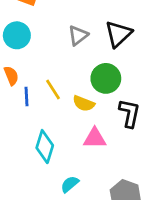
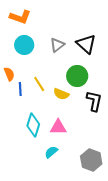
black triangle: (118, 34) -> (86, 44), turned -35
cyan circle: (17, 35) -> (24, 45), moved
pink triangle: (95, 138) -> (58, 127), moved

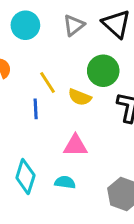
blue line: (20, 89) -> (36, 109), moved
cyan diamond: (33, 125) -> (25, 176), moved
cyan semicircle: (51, 152) -> (65, 182), turned 48

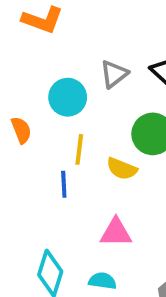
cyan circle: (25, 25) -> (68, 97), moved
yellow line: (47, 82) -> (79, 149), turned 40

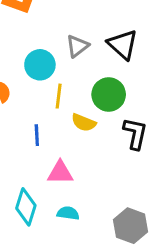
yellow line: (79, 149) -> (59, 96), moved
pink triangle: (116, 233) -> (60, 173), moved

